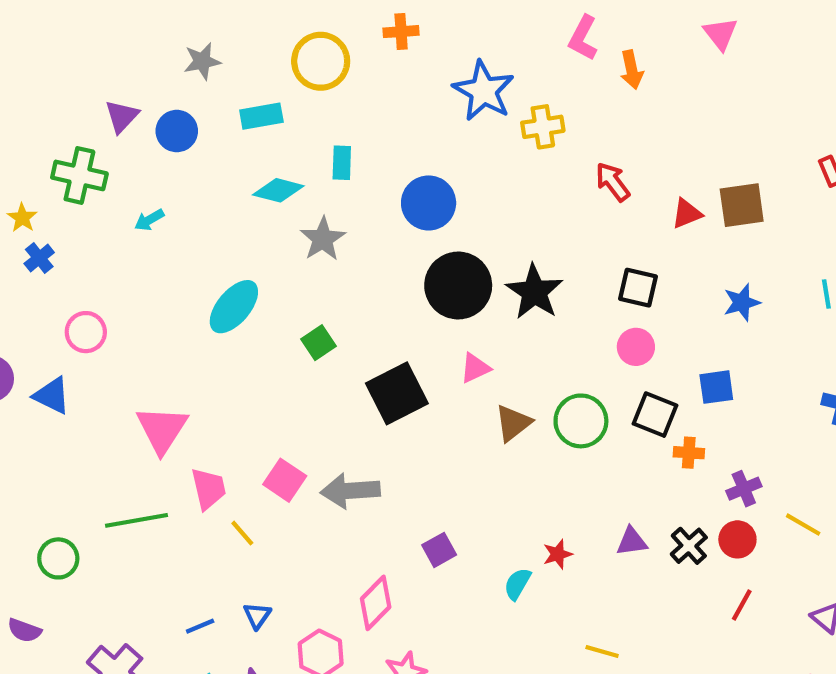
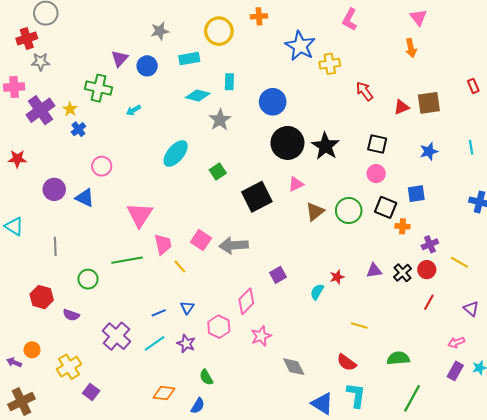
orange arrow: (632, 70) -> (411, 48), moved

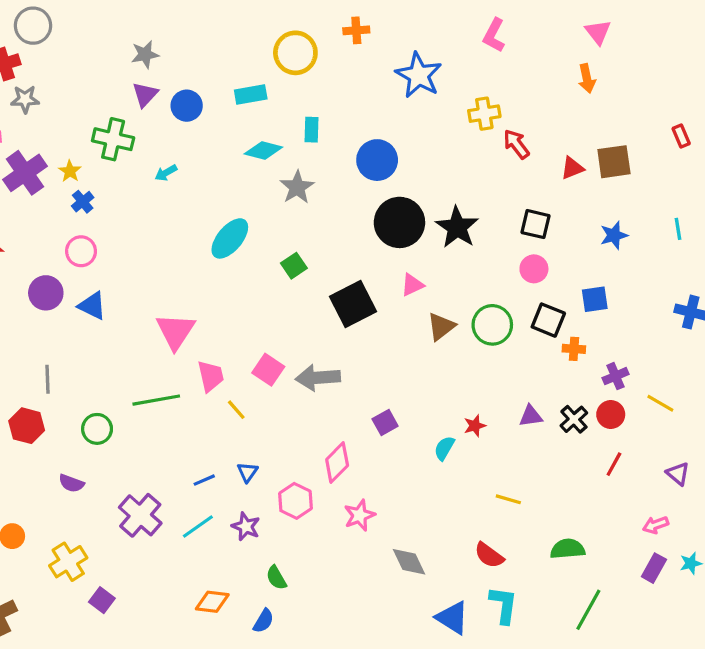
gray star: (160, 31) -> (145, 54), moved
yellow cross: (330, 64) -> (484, 114), moved
pink circle: (102, 166) -> (81, 251), moved
red hexagon: (42, 297) -> (27, 426), moved

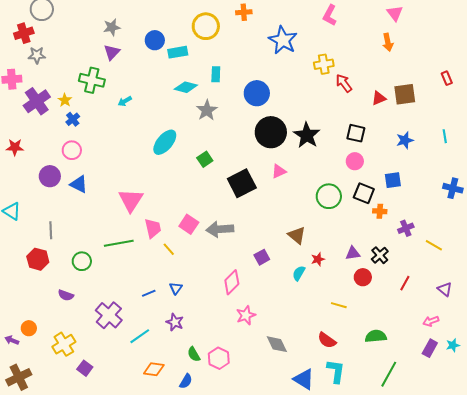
blue circle: (187, 106) -> (155, 40), moved
brown triangle: (441, 326) -> (297, 235), moved, turned -42
red circle: (611, 414) -> (363, 277), moved
pink hexagon: (295, 501) -> (219, 358), moved
cyan line: (198, 527) -> (140, 336), moved

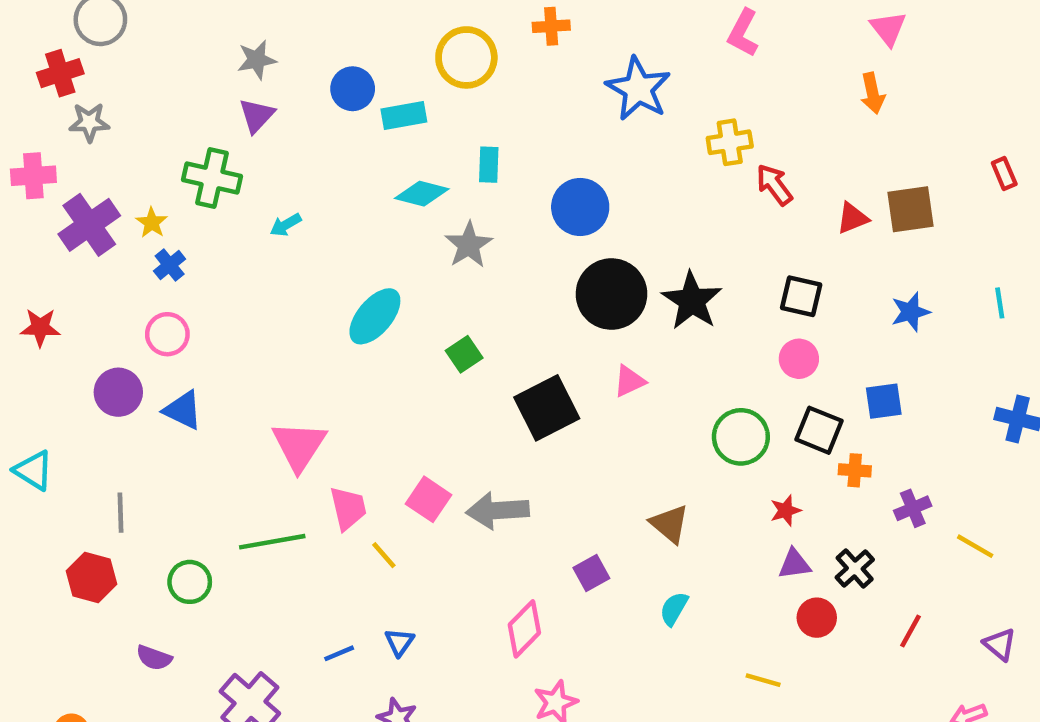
red star: (318, 259) -> (786, 510), moved

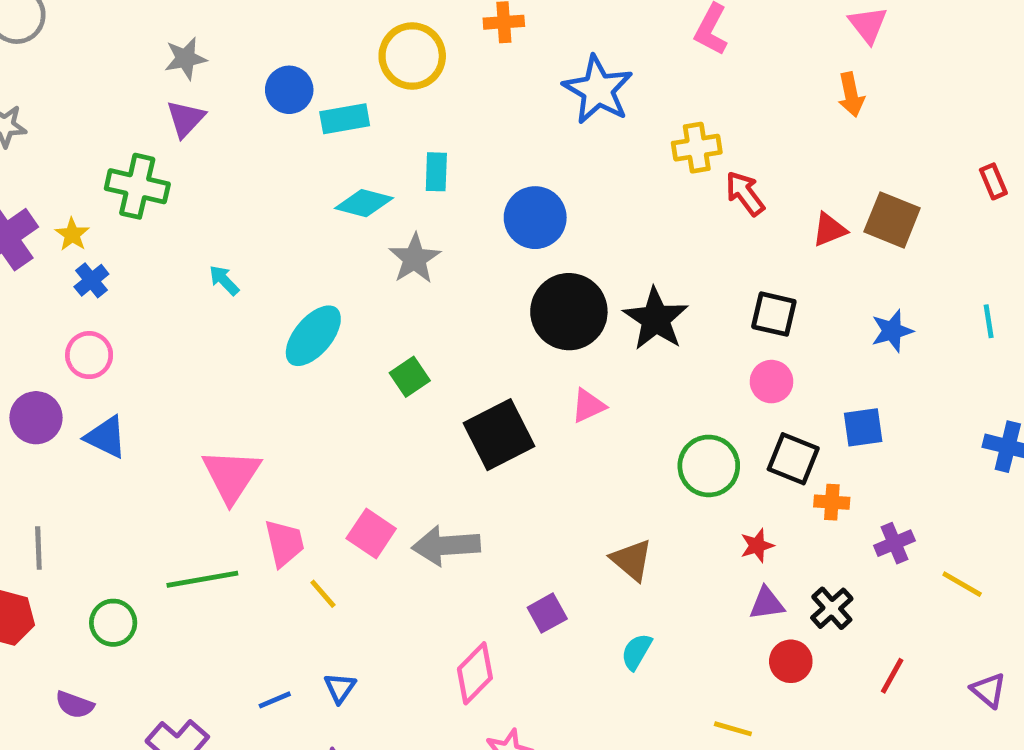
brown square: (910, 209) -> (892, 220), turned 30
cyan arrow: (286, 225) -> (224, 280), moved, turned 76

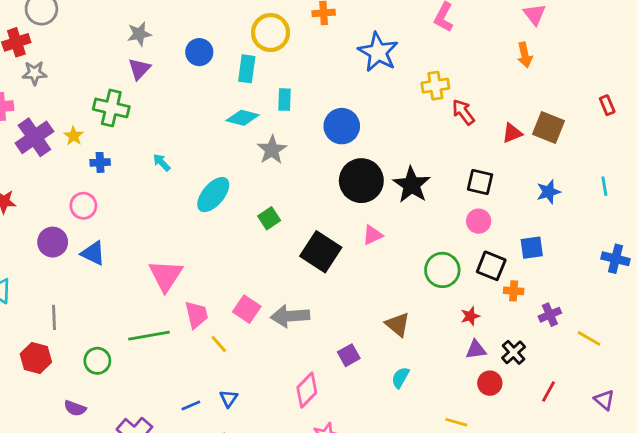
cyan rectangle: (345, 119) -> (247, 69), moved, turned -72
blue cross: (91, 280) -> (100, 162), moved, turned 36
black square: (499, 435) -> (321, 252), turned -30

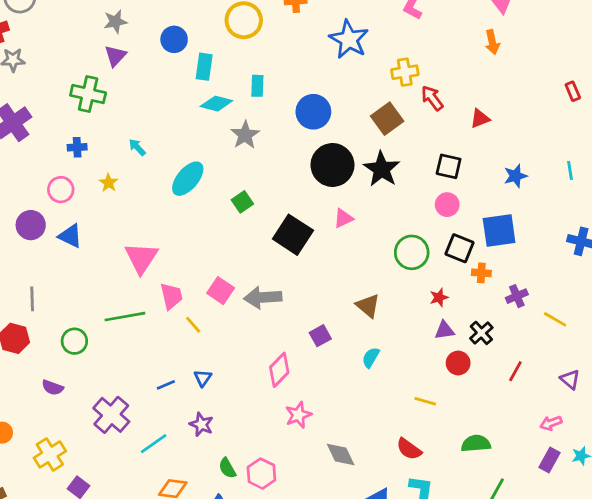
cyan rectangle: (247, 69) -> (204, 67), moved
brown square: (548, 128) -> (387, 119), moved, turned 32
yellow star: (74, 136) -> (109, 183), moved
blue square: (532, 248) -> (499, 231), size x1.5

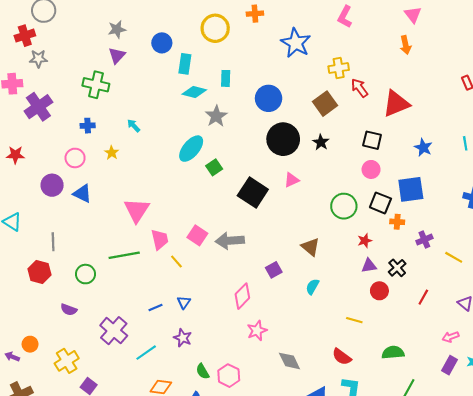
red triangle: (480, 119) -> (396, 104), size x1.8
black star: (382, 169) -> (321, 142), size x0.6
blue star: (515, 176) -> (423, 148), turned -30
cyan ellipse: (188, 179) -> (191, 149), moved

